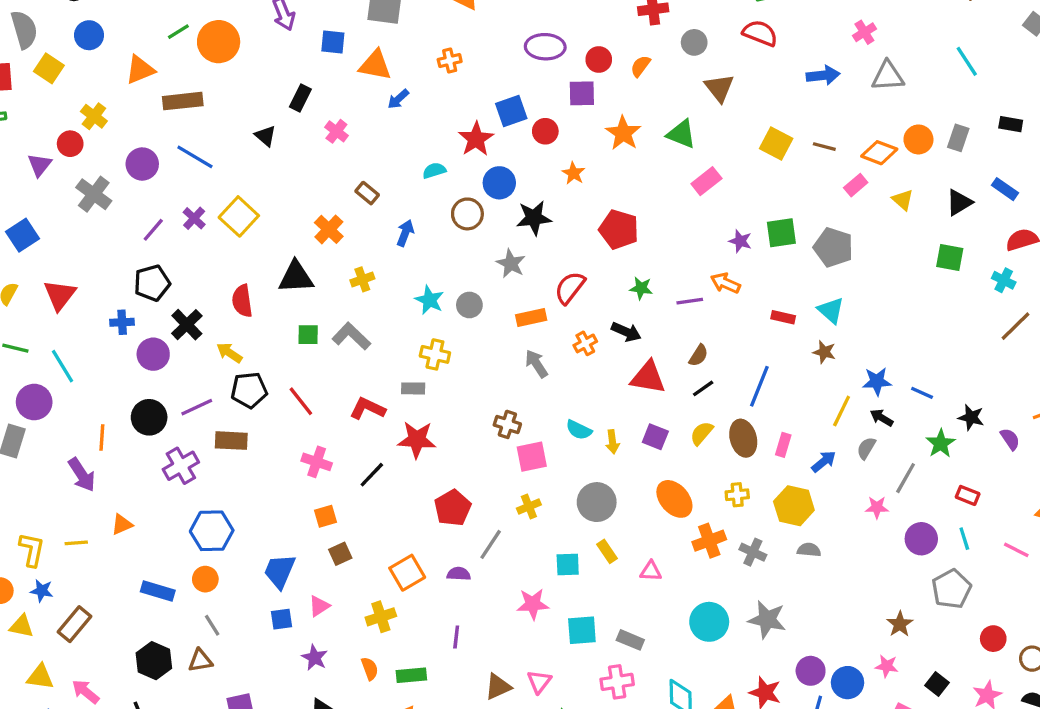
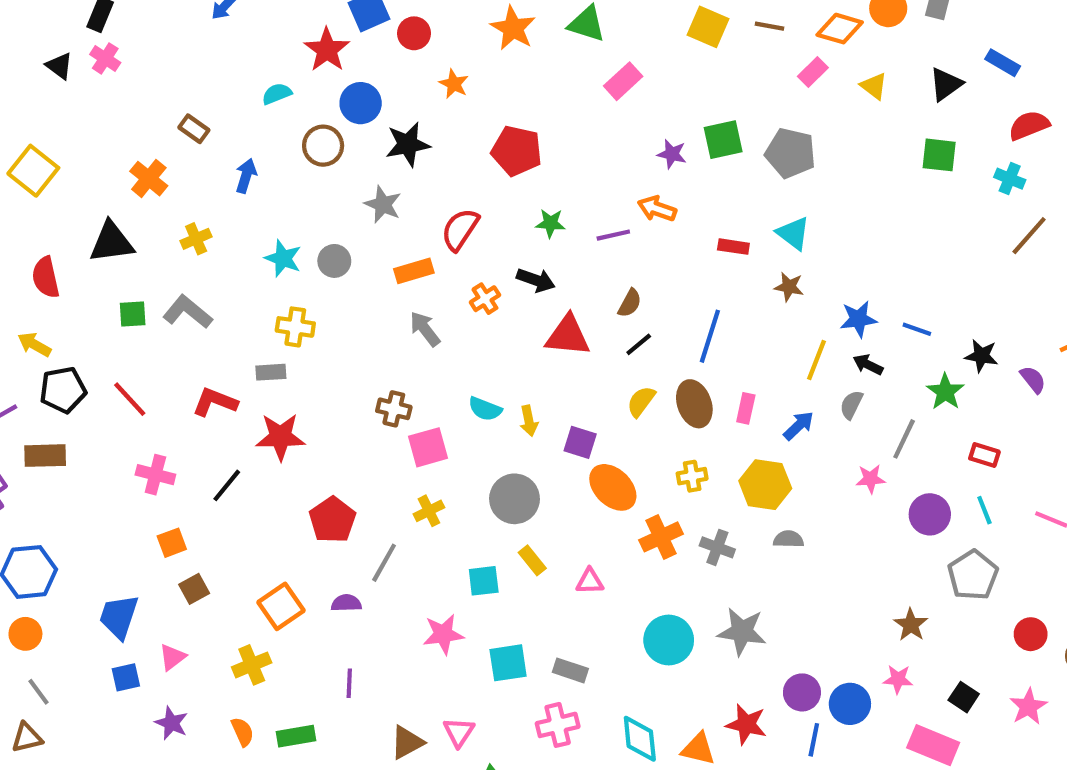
pink cross: (336, 131) -> (105, 58), moved
purple square: (655, 437) -> (580, 442), moved

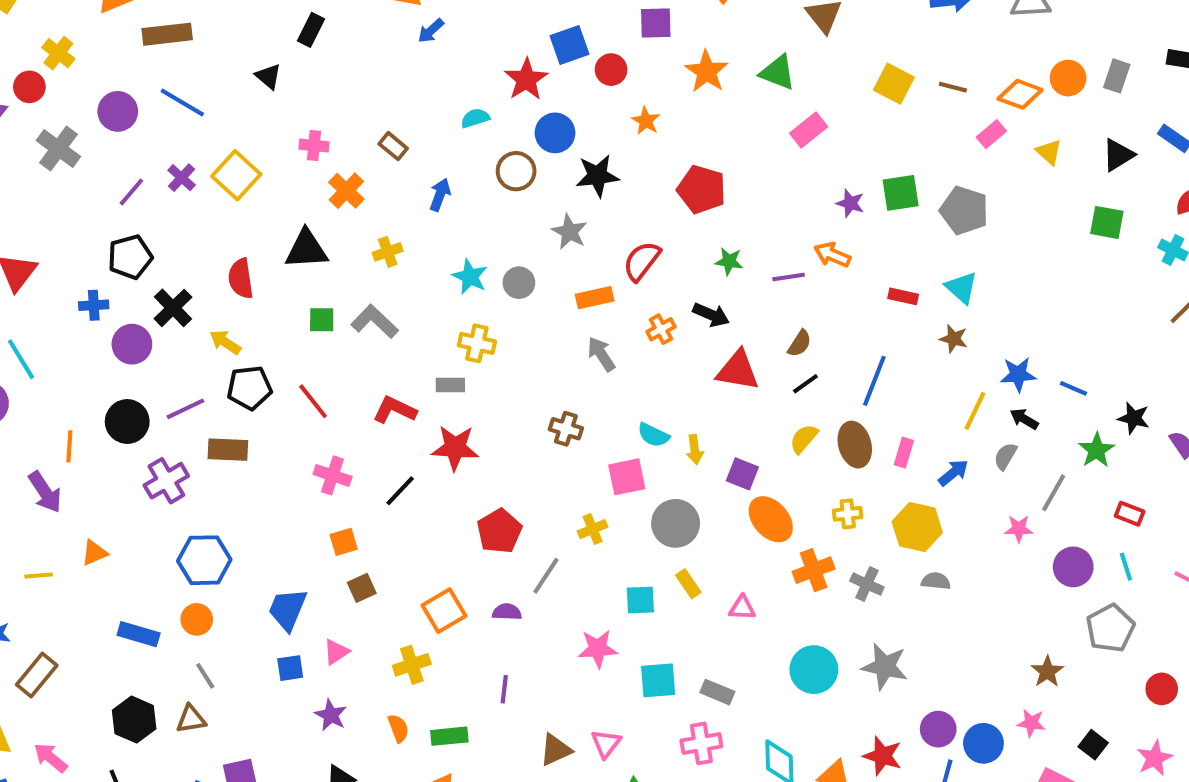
pink cross: (105, 58) -> (314, 145), moved, turned -32
pink square: (428, 447) -> (627, 477), moved

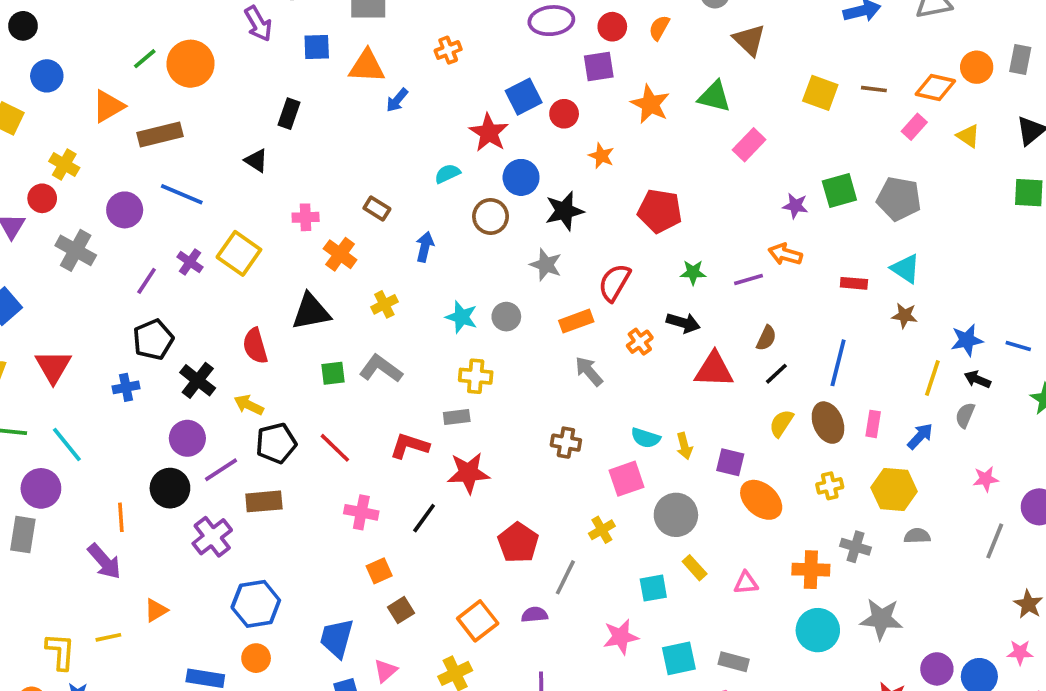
purple circle: (132, 344) -> (187, 438), moved
gray line: (1054, 493) -> (995, 541), moved
orange cross: (814, 570) -> (811, 570), moved, turned 30

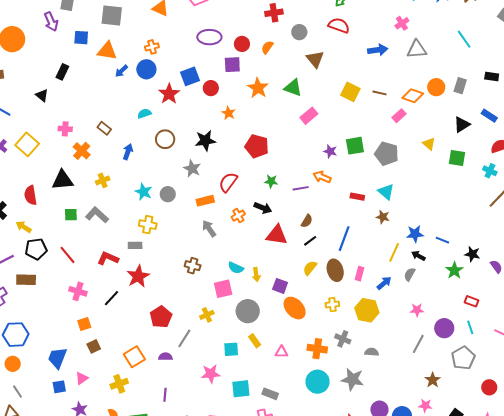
yellow triangle: (968, 136) -> (429, 144), moved
blue circle: (521, 177) -> (146, 69), moved
red star: (468, 473) -> (138, 276), turned -30
gray semicircle: (917, 536) -> (372, 352), moved

